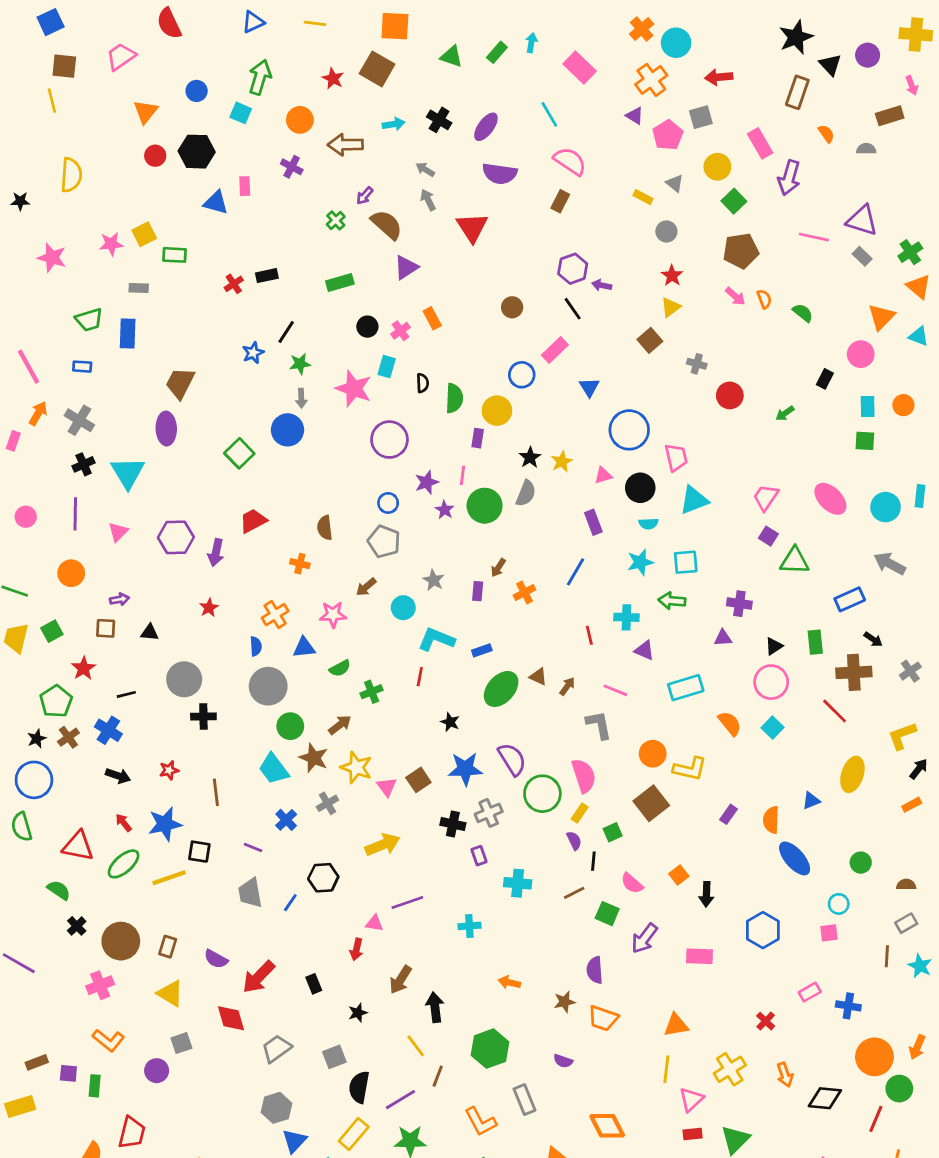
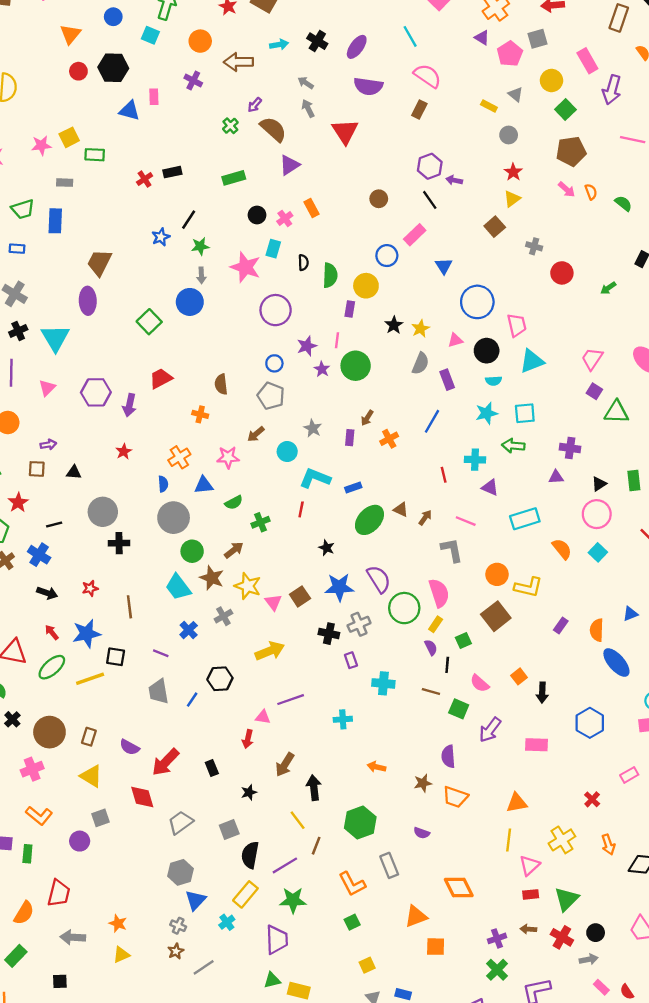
gray semicircle: (526, 493) -> (420, 363), moved
brown line: (574, 893) -> (431, 692), turned 42

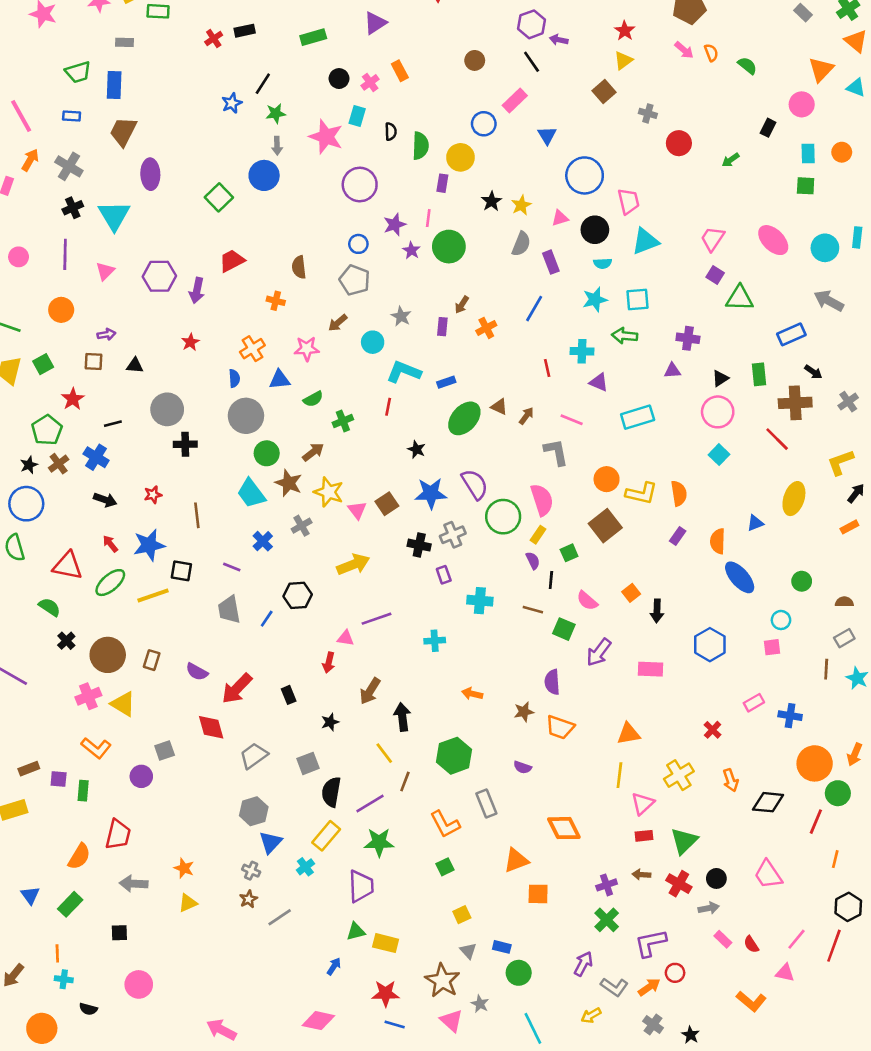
brown trapezoid: (99, 263) -> (123, 132), moved
orange semicircle: (562, 549) -> (679, 493), moved, turned 30
yellow triangle: (91, 776) -> (123, 704), moved

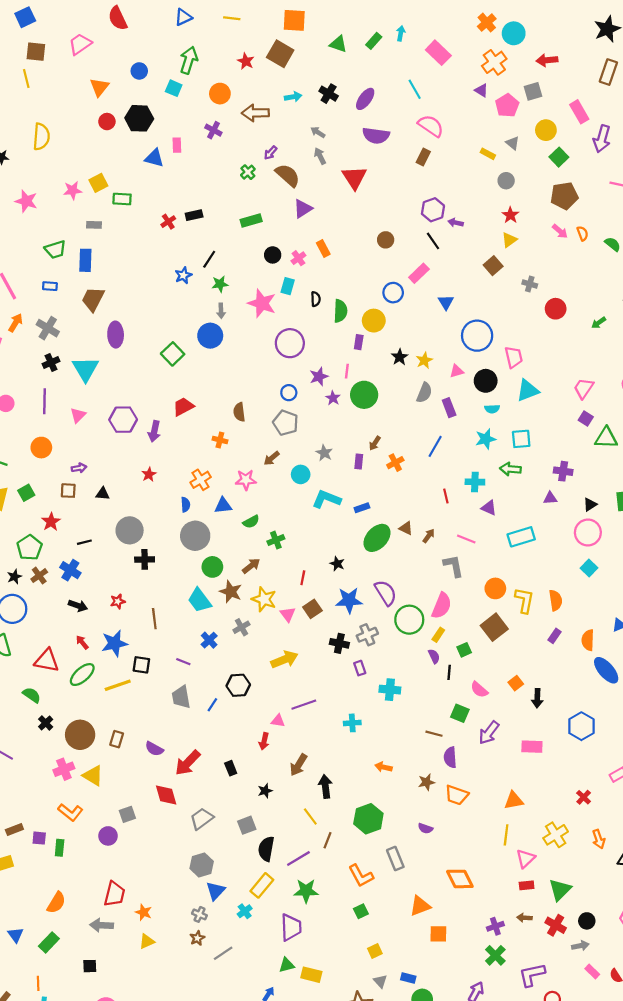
red line: (388, 407) -> (303, 578), moved
yellow L-shape: (641, 493) -> (524, 600), turned -92
pink semicircle: (542, 500) -> (442, 606), turned 40
brown line: (533, 610) -> (434, 734), moved
red trapezoid: (118, 835) -> (114, 894), moved

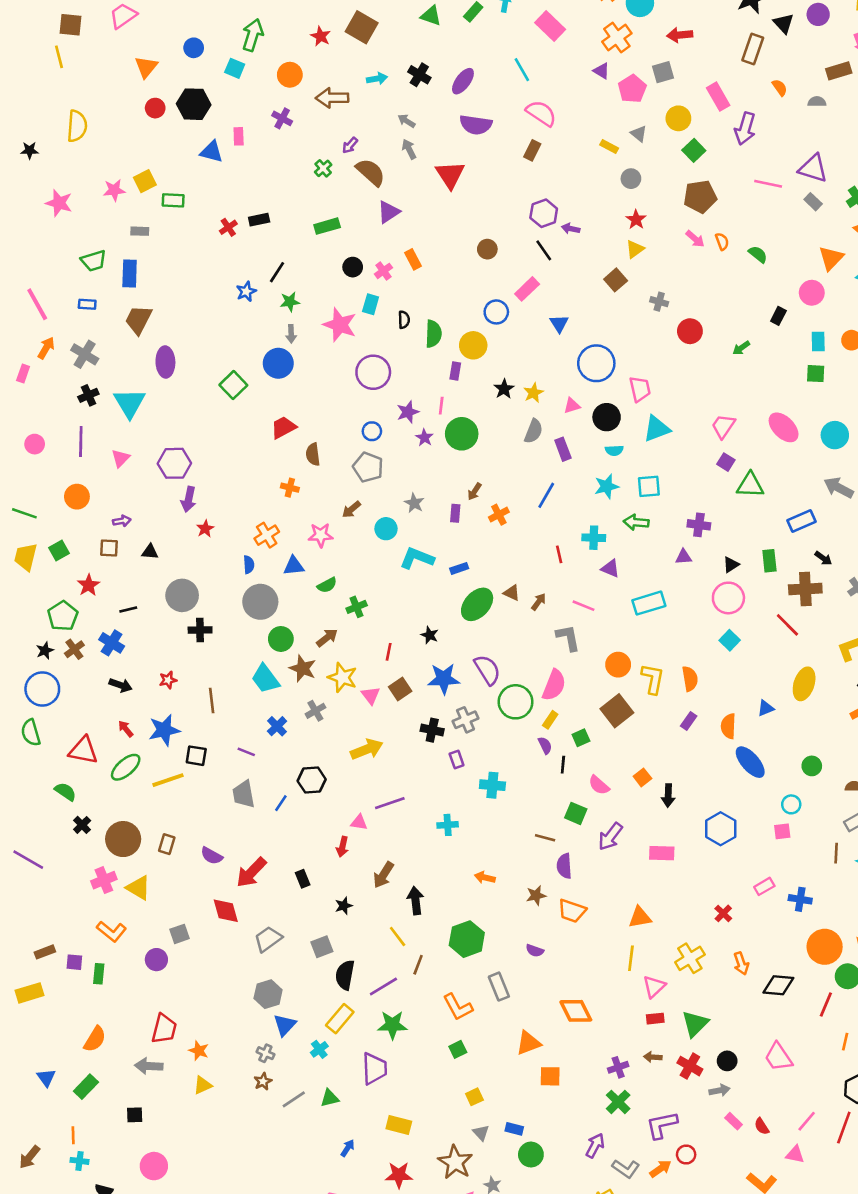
red trapezoid: (183, 407) -> (283, 427), moved
purple arrow: (154, 431) -> (189, 499), moved
green triangle: (287, 965) -> (330, 1098), moved

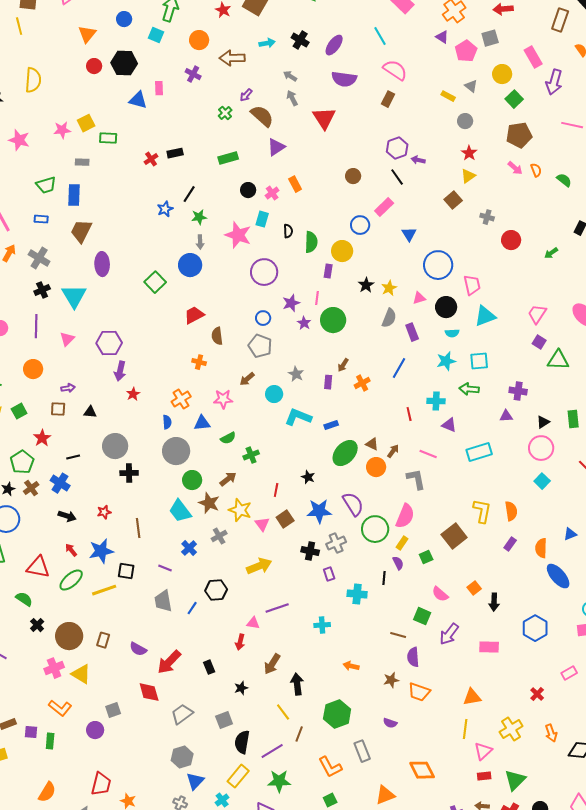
orange circle: (618, 665) -> (376, 467), moved
black line: (563, 765) -> (384, 578), moved

